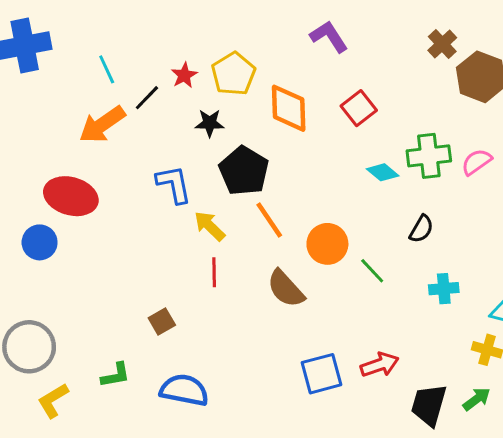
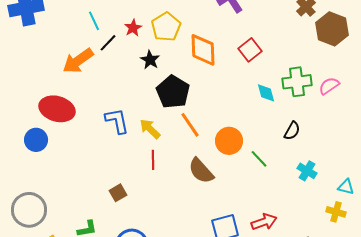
cyan line: (107, 69) -> (94, 21), moved
black star: (210, 123) -> (150, 60), turned 30
cyan diamond: (383, 172) -> (266, 93), turned 35
blue L-shape: (174, 184) -> (117, 121), moved
cyan cross: (444, 289) -> (307, 171), turned 36

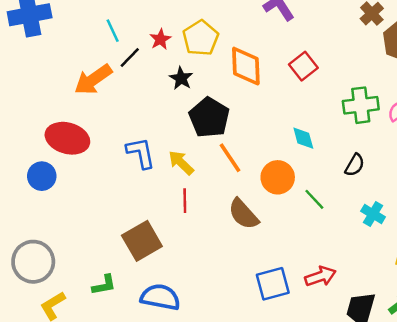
cyan diamond: (266, 93) -> (303, 138), moved
brown square: (118, 193) -> (142, 241), size x1.8

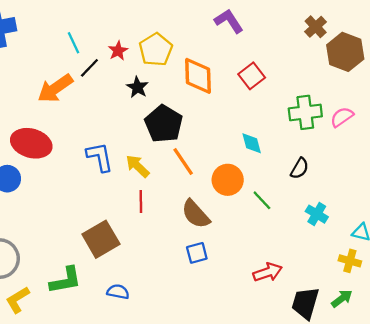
blue square: (273, 284) -> (197, 253), moved, size x0.7
green L-shape: (104, 285) -> (66, 280), size x1.4
blue semicircle: (160, 297) -> (118, 292), size x0.6

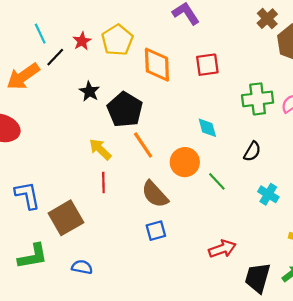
red square: (252, 76) -> (207, 65), turned 30
black star: (137, 87) -> (89, 91), moved
blue L-shape: (100, 157) -> (27, 195), moved

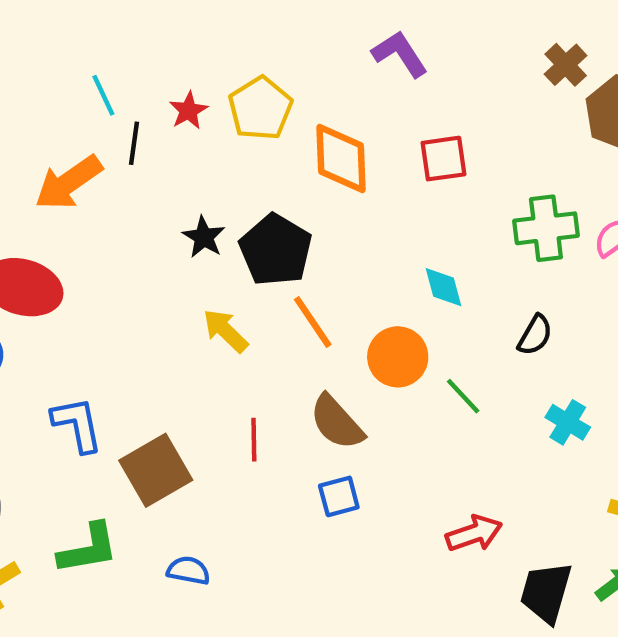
black line: (55, 57) -> (134, 143), turned -36
black star: (89, 91) -> (204, 237), moved
red line: (103, 182) -> (254, 440), moved

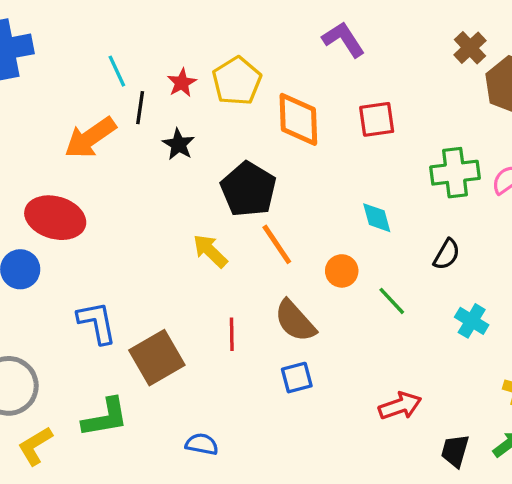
black star: (204, 237) -> (178, 144), moved
orange circle: (398, 357) -> (342, 271), size x0.7
blue semicircle: (188, 571) -> (202, 444), moved
black trapezoid: (546, 592) -> (455, 451), size x0.7

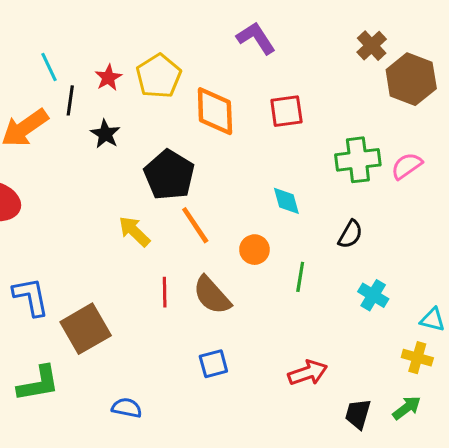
green line: (392, 301) -> (300, 277), turned 52
red line: (232, 334) -> (165, 292), moved
blue square: (297, 378) -> (213, 364), moved

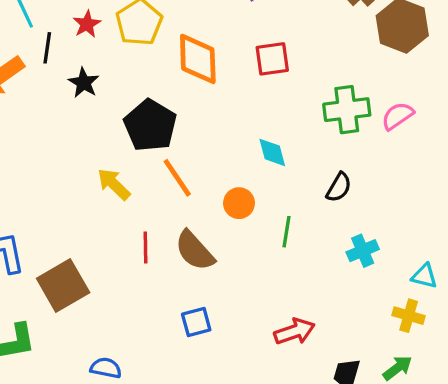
cyan cross: (373, 295) -> (363, 251), turned 36

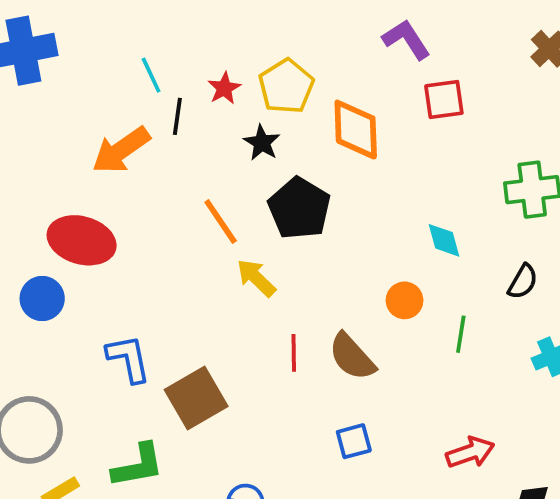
red square: (272, 59) -> (444, 99), moved
black star: (84, 83) -> (262, 143), moved
orange line: (177, 178) -> (221, 222), moved

